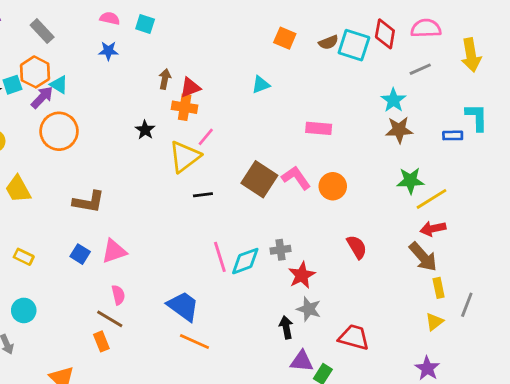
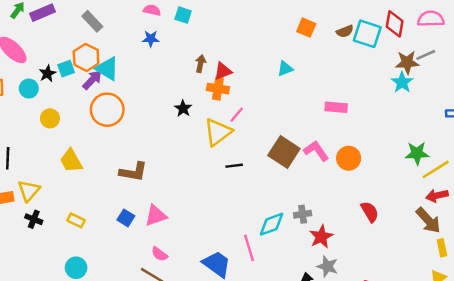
cyan triangle: (59, 85) -> (107, 69), size x1.5
brown star: (399, 130) -> (407, 62), moved
pink line: (220, 257) -> (249, 248), moved
pink semicircle: (118, 295) -> (159, 254), turned 140

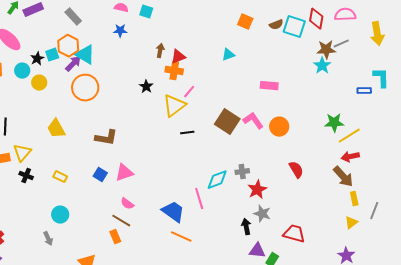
yellow circle: (50, 118) -> (39, 83), moved

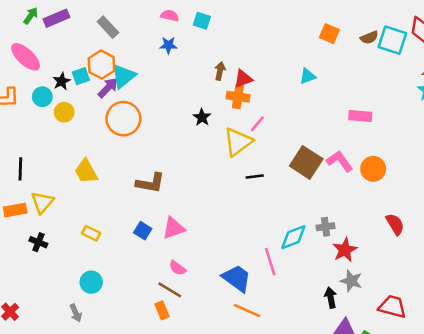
cyan triangle: (85, 55) -> (123, 76), turned 50
black cross: (26, 176) -> (38, 242), moved

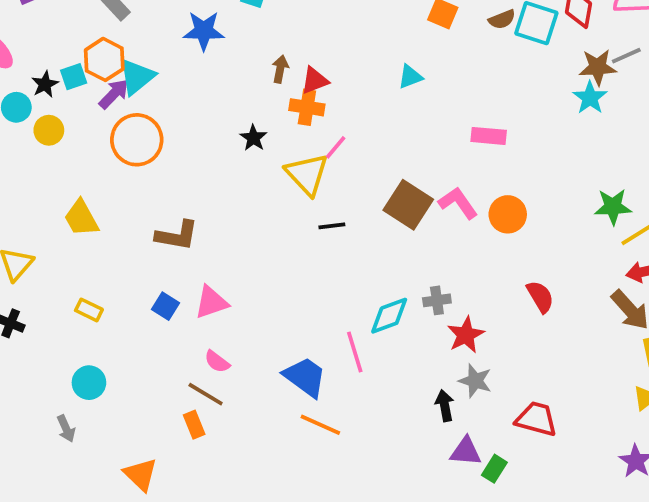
blue star: (168, 45) -> (204, 31), size x1.5
yellow triangle: (238, 142) -> (307, 174), turned -36

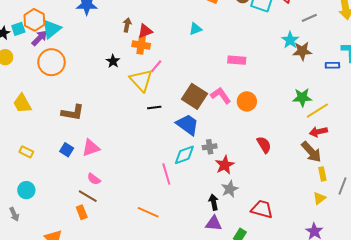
brown star: (598, 67) -> (302, 51), moved
blue trapezoid: (305, 377) -> (187, 125), moved
gray star: (475, 381) -> (230, 189), turned 30
purple triangle: (466, 451) -> (214, 223), moved

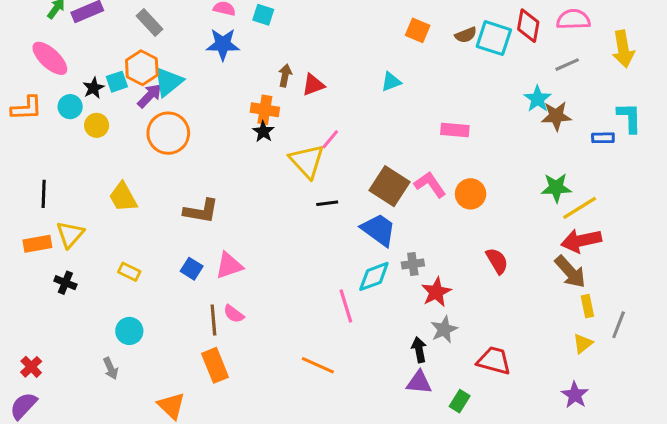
orange cross: (141, 45) -> (265, 110), moved
red arrow: (318, 132) -> (581, 241), size x1.4
brown line: (88, 196) -> (213, 320), moved, turned 54
orange rectangle: (82, 212) -> (215, 365), size x1.5

